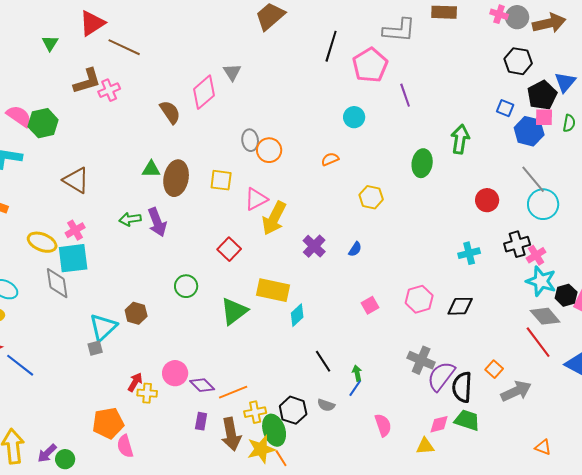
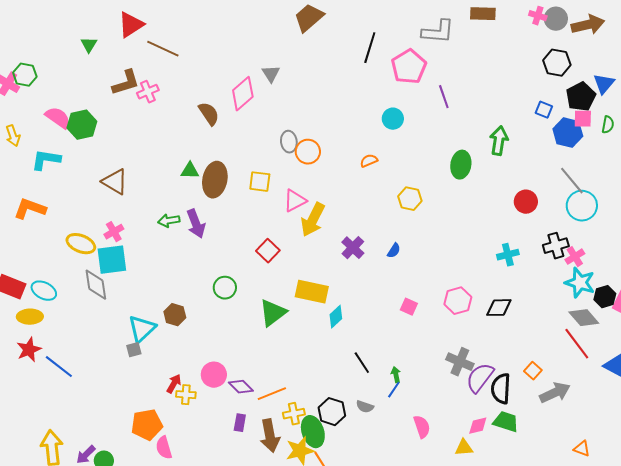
pink square: (370, 305) -> (409, 307), turned -36

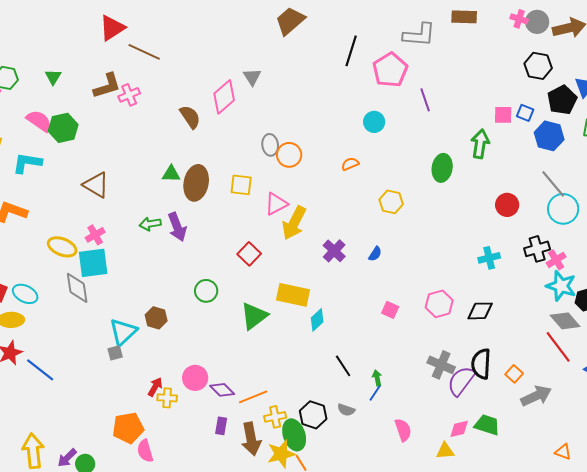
green triangle: (89, 45) -> (53, 77), moved
pink square: (583, 119) -> (503, 115), moved
black semicircle: (501, 389) -> (481, 364), moved

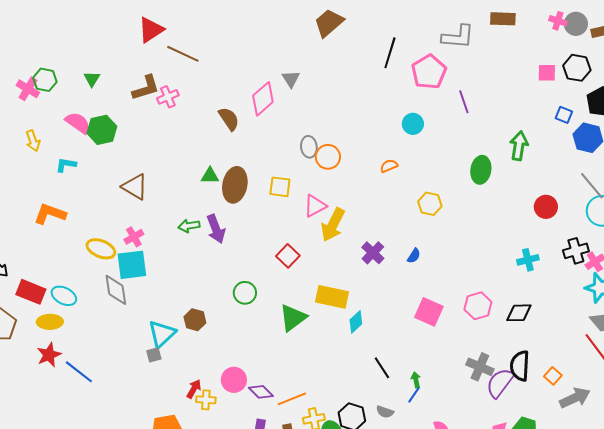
pink square: (503, 115) -> (547, 73), moved
cyan L-shape: (27, 163) -> (66, 165), size x0.7
pink square: (390, 310) -> (429, 312), size x1.6

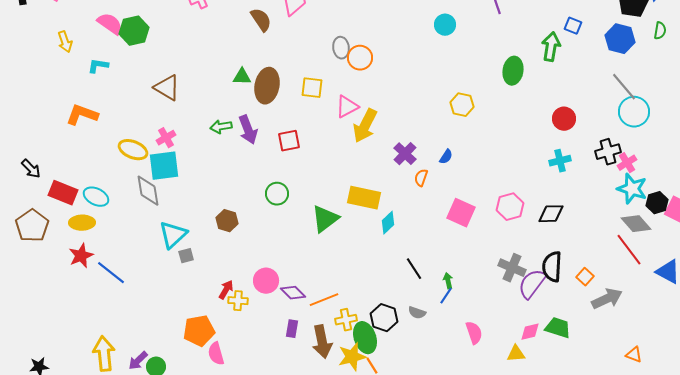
blue square: (564, 115) -> (573, 26), moved
orange semicircle: (389, 166) -> (421, 178), moved, turned -48
red circle: (546, 207) -> (564, 119), moved
red square: (288, 256) -> (289, 141), moved, turned 35
cyan triangle: (162, 334) -> (173, 235), moved

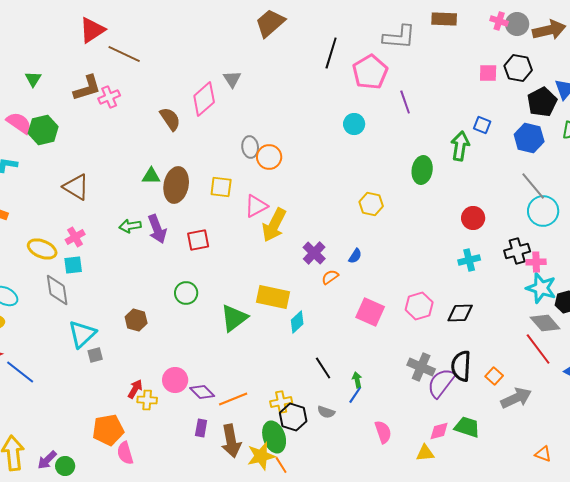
pink cross: (627, 163) -> (536, 262), turned 30
cyan square: (164, 166) -> (73, 265), size x0.6
orange semicircle: (421, 178) -> (330, 277), turned 36
yellow cross: (346, 320) -> (281, 402), moved

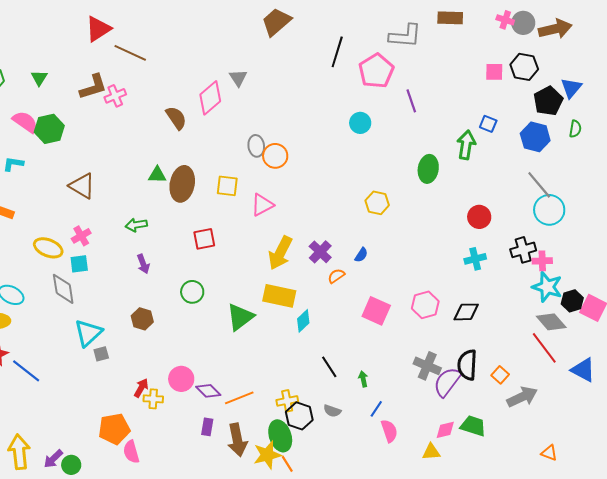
yellow arrow: (274, 225) -> (280, 253), moved
purple arrow: (157, 229) -> (143, 264), moved, size x0.7
blue line: (355, 395) -> (376, 409), moved

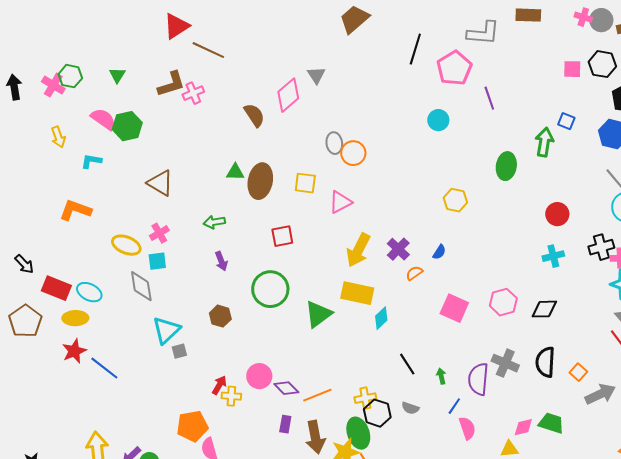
green circle: (192, 292) -> (270, 289), size x1.6
purple semicircle: (447, 382) -> (478, 379), moved, turned -32

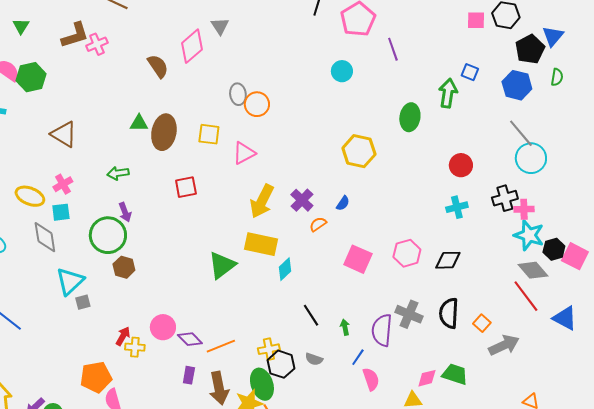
yellow hexagon: (455, 200) -> (359, 151), size x1.4
green circle: (270, 289) -> (108, 235), moved

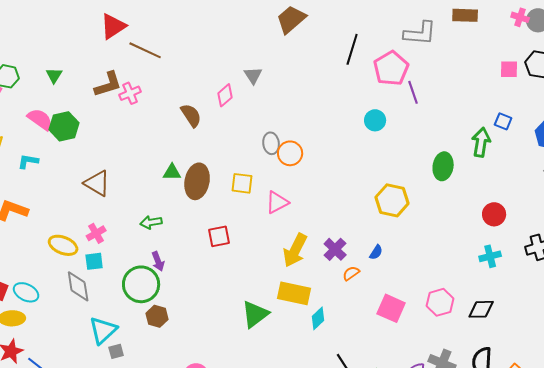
pink diamond: (192, 46) -> (225, 95), size x0.7
purple line: (393, 49) -> (413, 92), moved

